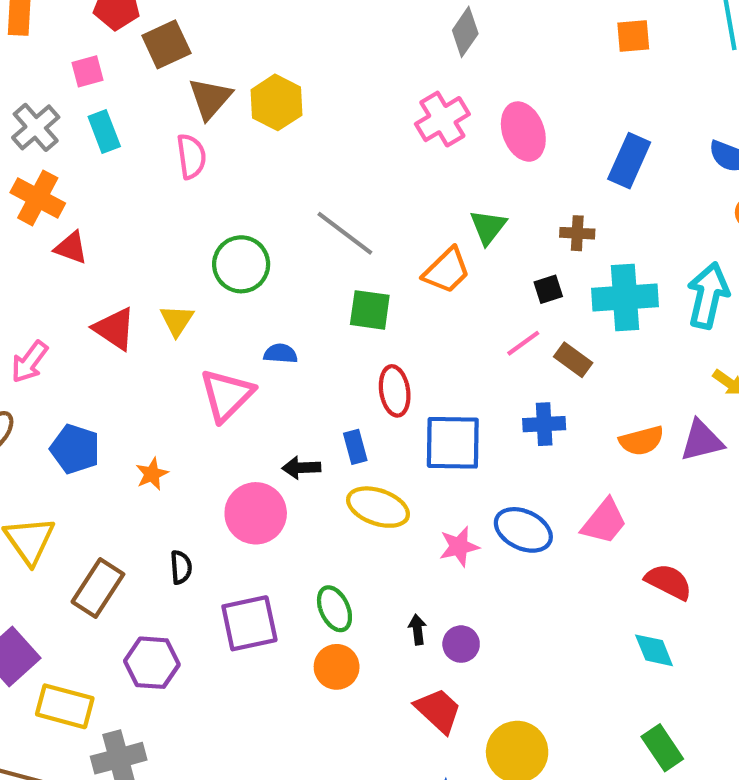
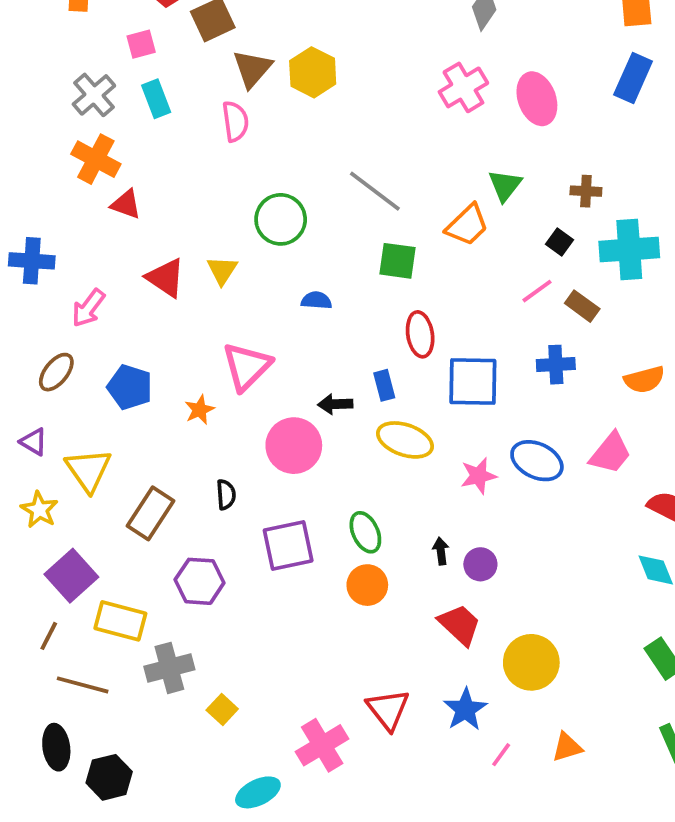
blue rectangle: (629, 161) -> (633, 78), moved
black square: (548, 289) -> (560, 242), turned -36
pink triangle: (227, 395) -> (247, 366), moved

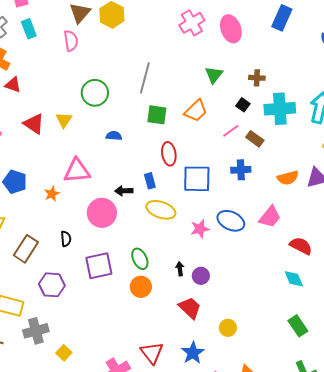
gray line: (375, 191) -> (145, 78), turned 68
orange trapezoid: (467, 225) -> (196, 111), moved
pink triangle: (247, 366) -> (77, 171), turned 40
yellow circle: (531, 662) -> (228, 328), size x0.6

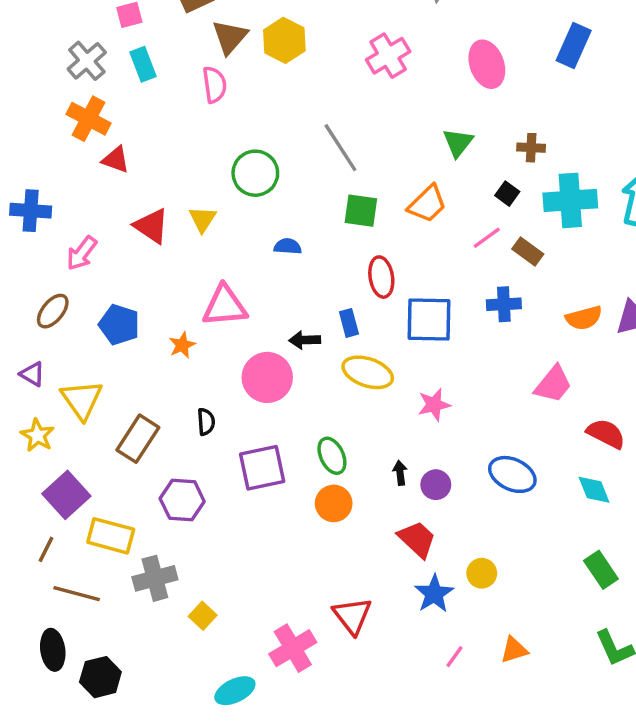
pink cross: (192, 23) -> (388, 56), moved
gray line: (145, 78) -> (340, 148), turned -48
blue ellipse: (231, 221) -> (512, 474), moved
blue star: (193, 353) -> (434, 594), moved

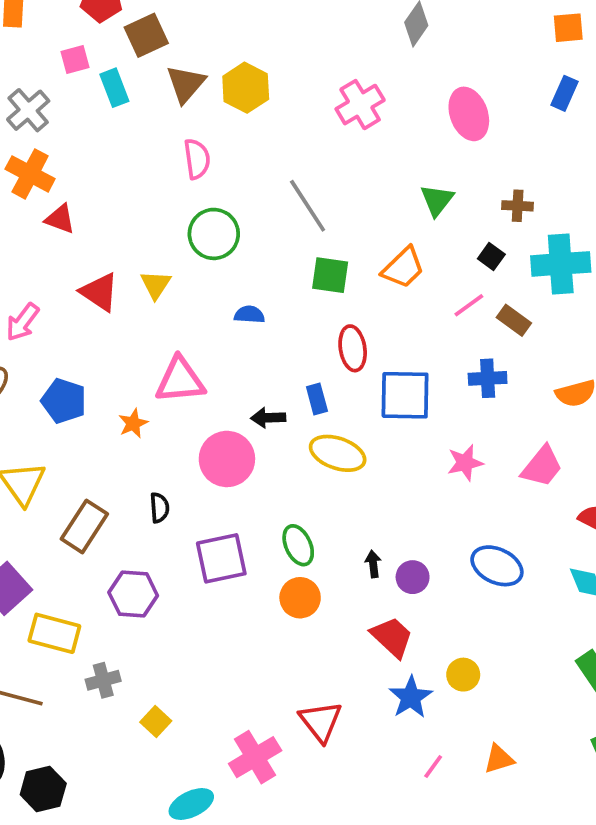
blue rectangle: (574, 46) -> (564, 93), size x0.7
cyan rectangle: (143, 64) -> (114, 88), moved
pink semicircle: (214, 85) -> (197, 159), moved
pink star: (434, 405) -> (465, 463), moved
gray cross: (155, 578) -> (103, 680), size x0.7

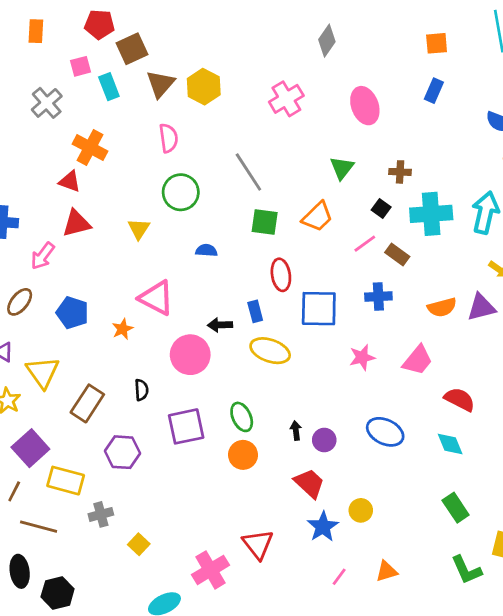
orange cross: (30, 174) -> (90, 148), moved
red triangle: (99, 292) -> (76, 223), moved, turned -48
pink triangle: (180, 380) -> (156, 298), turned 33

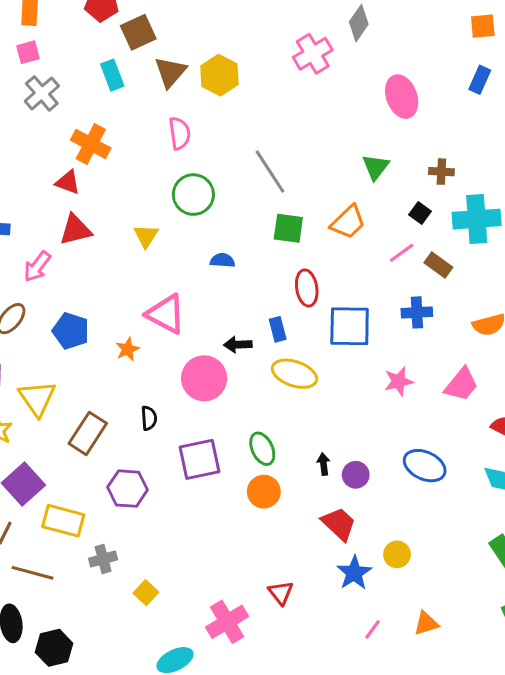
pink square: (81, 66) -> (28, 52), moved
pink cross: (286, 99) -> (313, 54), moved
red triangle: (258, 544) -> (281, 593), size x0.7

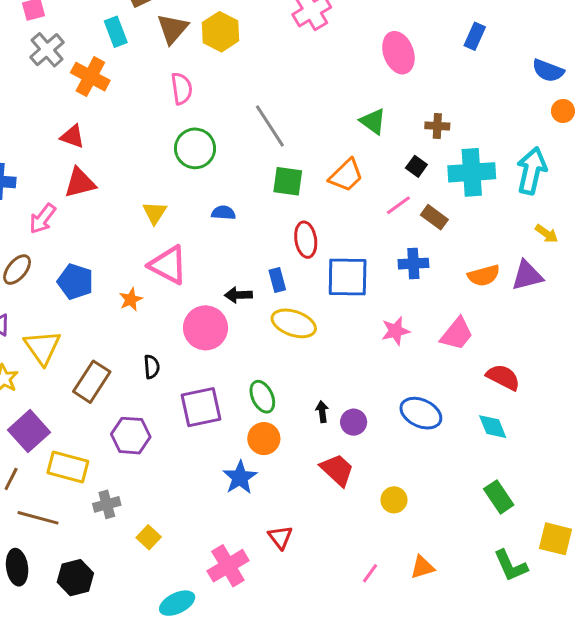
orange cross: (91, 144) -> (90, 77), moved
green triangle: (376, 167) -> (373, 121), turned -32
yellow triangle: (146, 236) -> (155, 213), moved
blue star: (354, 573) -> (240, 477), moved
black hexagon: (54, 648) -> (75, 578), moved

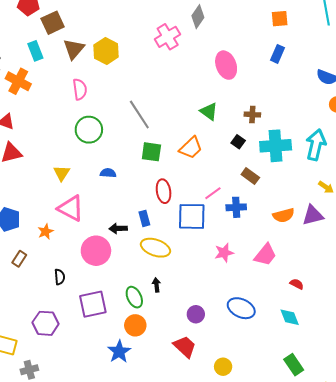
pink line: (398, 205) -> (213, 193), moved
red semicircle: (503, 377) -> (297, 284), size x0.6
brown rectangle: (92, 382) -> (19, 259), moved, size x0.6
black arrow: (322, 412) -> (156, 285), moved

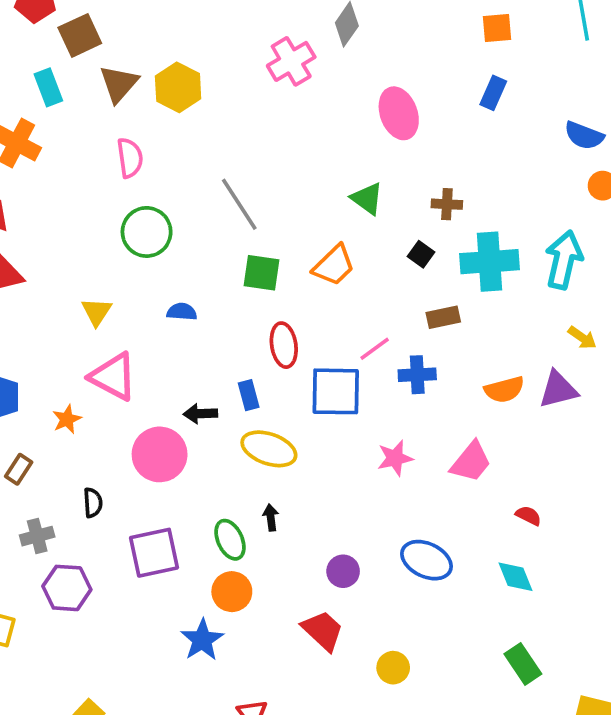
brown rectangle: (250, 176) -> (443, 317), turned -48
gray cross: (29, 370) -> (37, 536), moved

